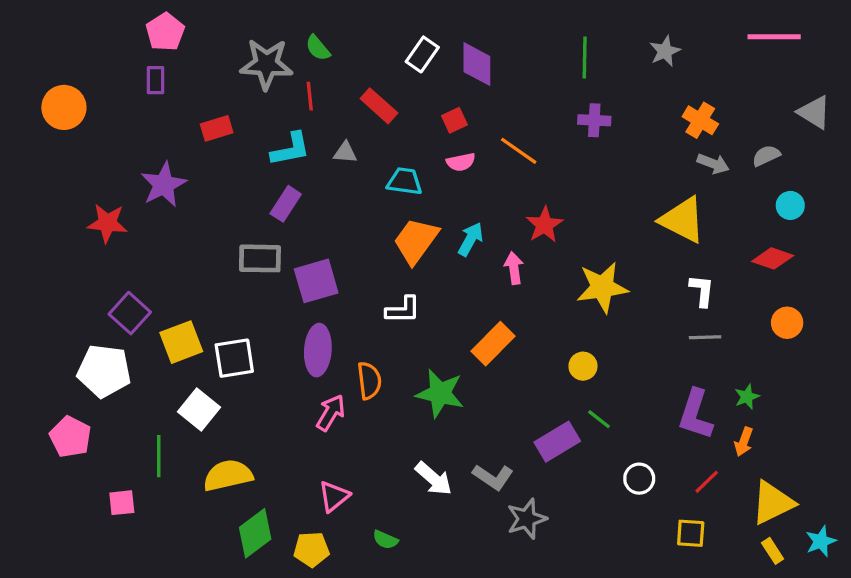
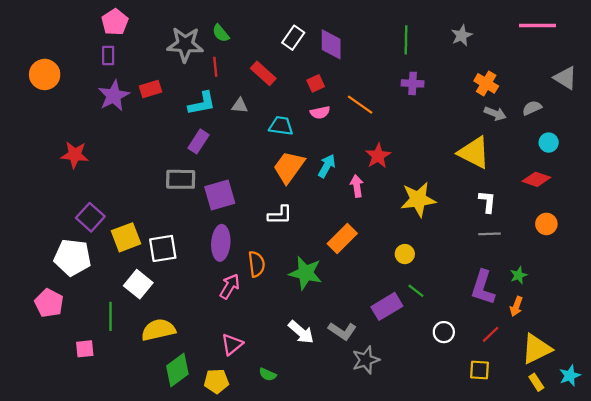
purple star: (164, 185) -> (114, 96), moved

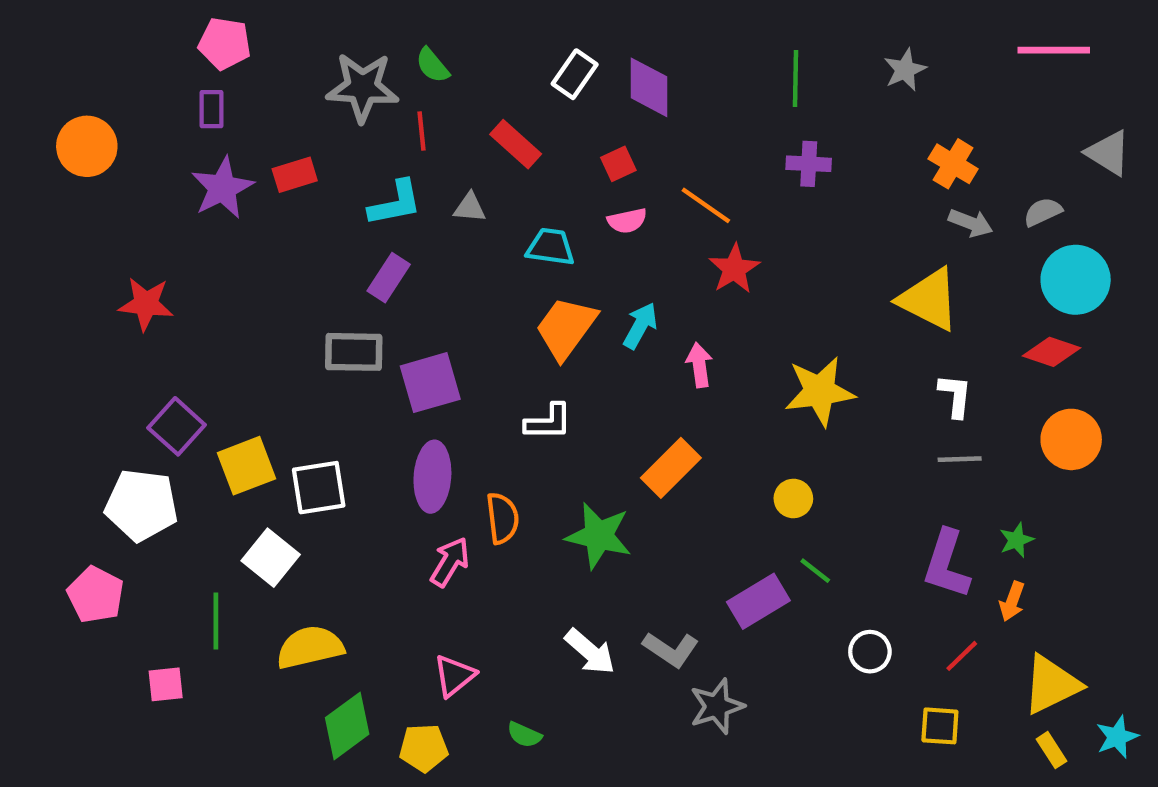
pink pentagon: (115, 22) -> (225, 44), turned -30
cyan circle: (549, 143) -> (1076, 280), size x1.8
red star: (378, 156) -> (734, 269), moved
orange circle: (546, 224) -> (1071, 439), size x1.4

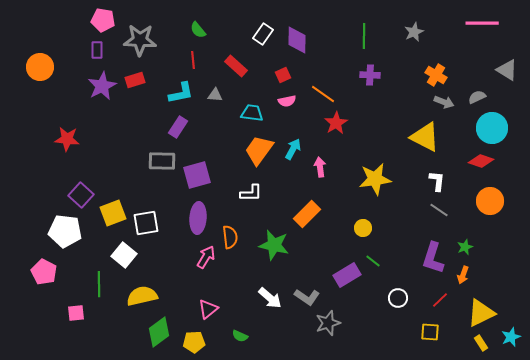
gray star: (362, 87) -> (140, 40), moved
gray line: (960, 459) -> (439, 210), turned 36

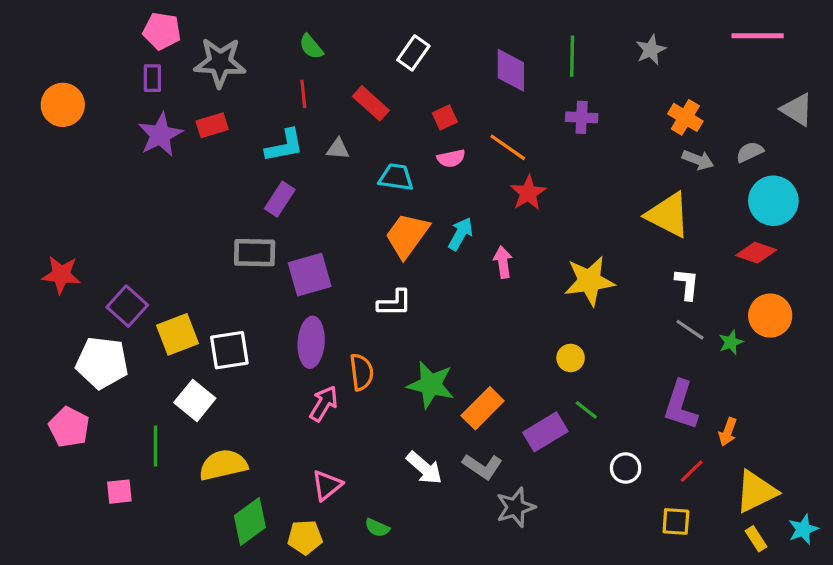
purple diamond: (297, 40) -> (511, 70), moved
red star: (67, 139) -> (61, 275), moved
orange rectangle: (307, 214) -> (483, 408), moved
green star: (465, 247) -> (731, 342), moved

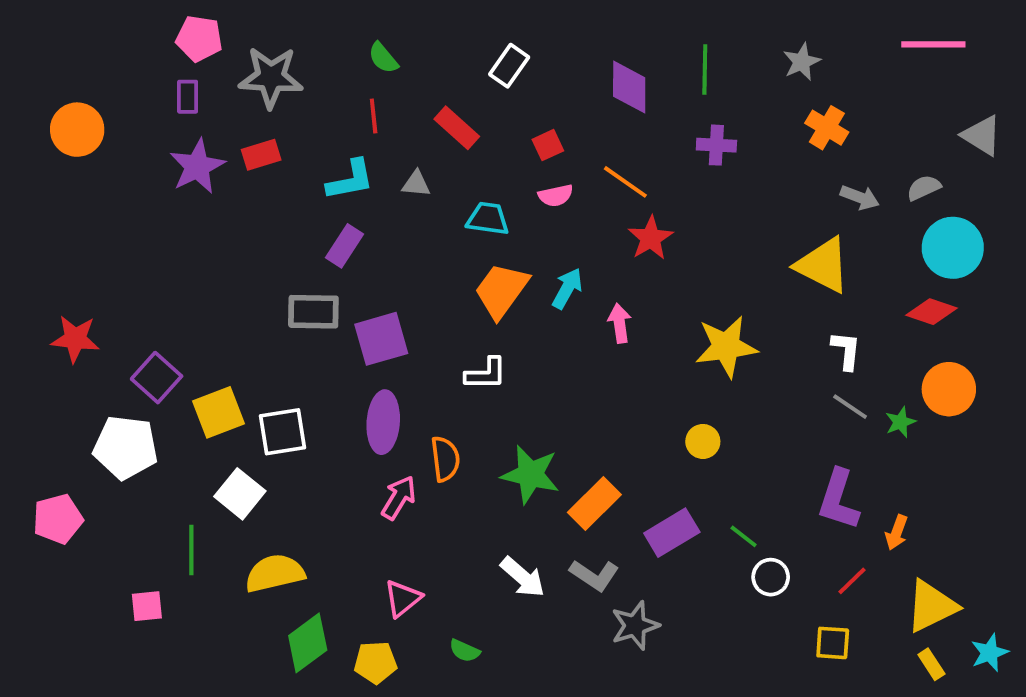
orange cross: (685, 117) -> (827, 128), moved
green line: (586, 410) -> (744, 536), moved
pink pentagon: (69, 427) -> (58, 519), moved, turned 30

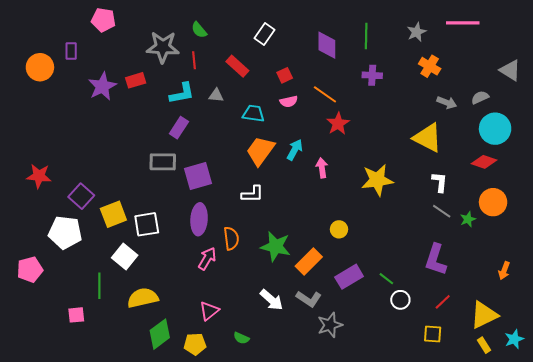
pink line: (933, 44) -> (463, 23), moved
gray star: (271, 77) -> (163, 47), moved
purple rectangle: (188, 97) -> (71, 51), moved
yellow circle: (703, 441) -> (339, 229), moved
orange arrow: (897, 533) -> (504, 271), moved

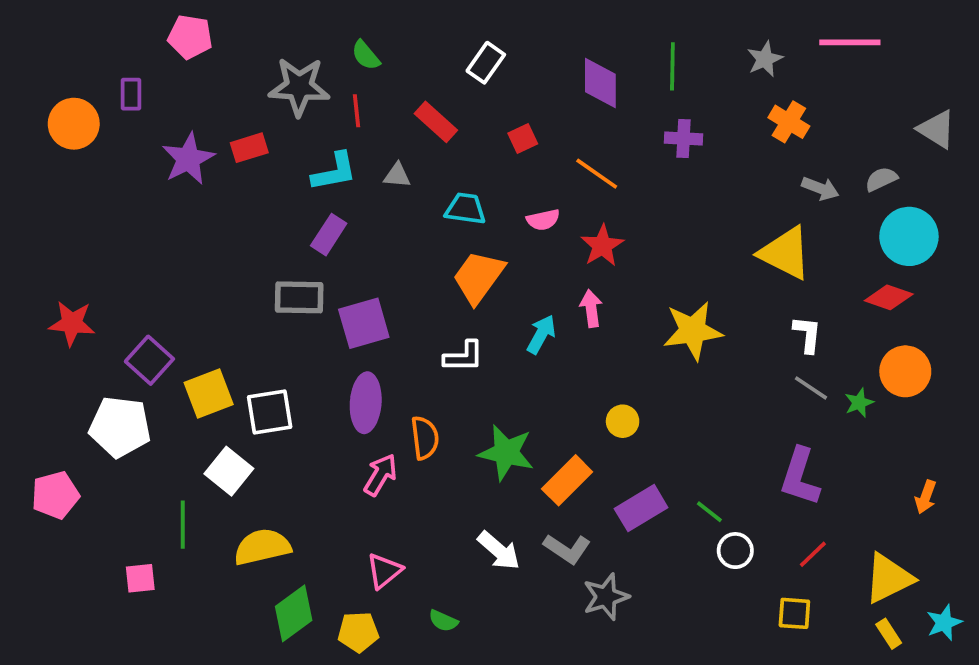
pink semicircle: (289, 101) -> (543, 220), moved
red star: (338, 124) -> (602, 246), moved
cyan arrow: (295, 150) -> (541, 334), moved

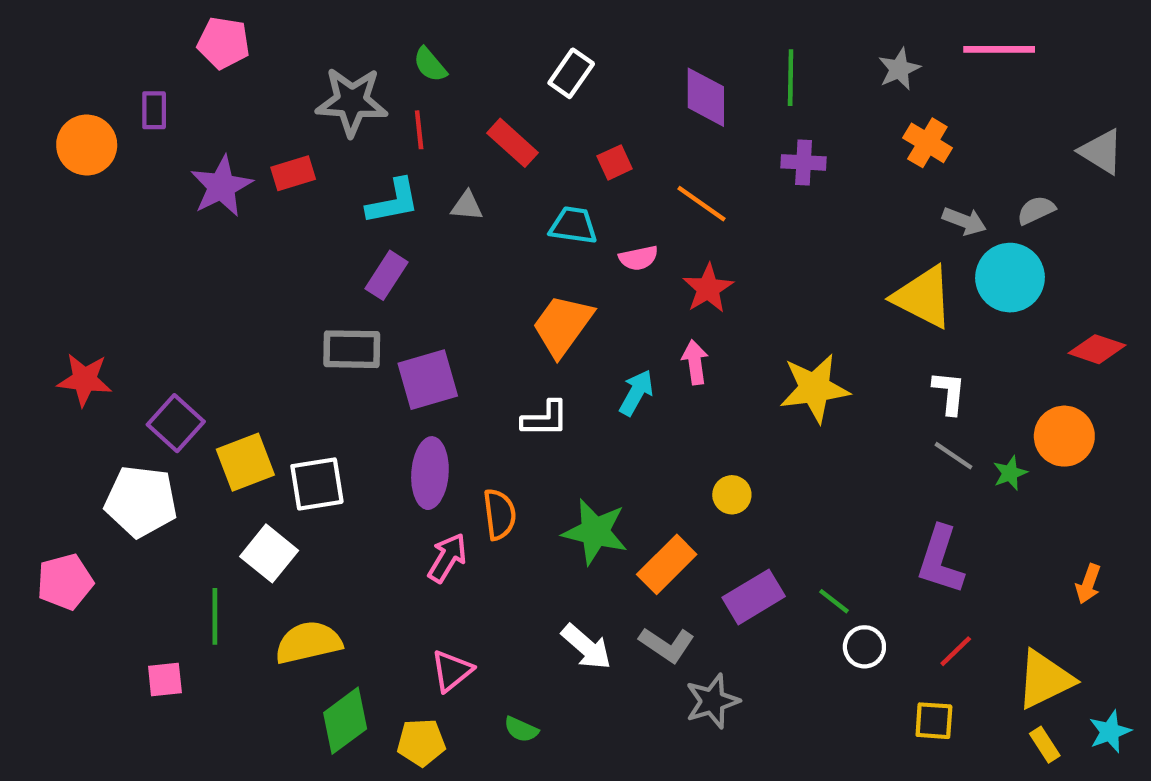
cyan trapezoid: (465, 209) -> (573, 225), moved
cyan circle: (909, 236) -> (1010, 278), moved
red diamond: (889, 297) -> (1097, 349), moved

